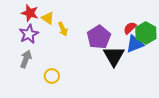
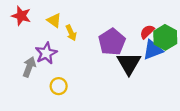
red star: (30, 13) -> (21, 16), moved
purple star: (29, 34) -> (46, 53), moved

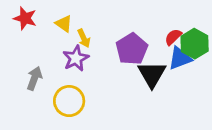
purple star: (46, 53) -> (76, 58), moved
yellow circle: (59, 86) -> (69, 101), size x1.5

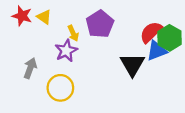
yellow triangle: (64, 24) -> (44, 17), moved
red semicircle: (173, 37) -> (151, 32), size x1.5
purple pentagon: (132, 49) -> (100, 24), moved

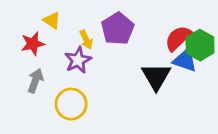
red star: (22, 16) -> (33, 44), moved, turned -30
blue triangle: (157, 51) -> (185, 60), turned 40

